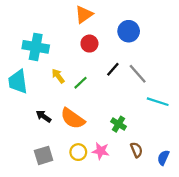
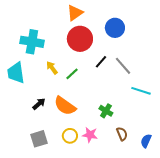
red circle: (89, 44) -> (80, 39), size x1.6
black arrow: (44, 116) -> (39, 104), turned 104

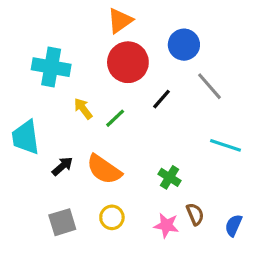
gray line: (123, 66) -> (210, 86), moved
cyan trapezoid: (16, 73) -> (26, 137), moved
pink star: (90, 135) -> (166, 225), moved

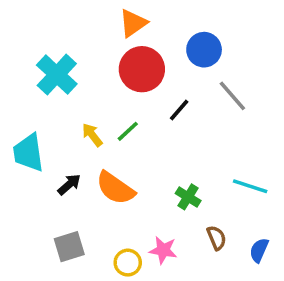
cyan cross: (51, 67) -> (57, 75), turned 33
yellow arrow: (83, 109) -> (92, 135), moved
cyan line: (226, 145) -> (250, 186), moved
yellow circle: (112, 217) -> (128, 263), moved
pink star: (166, 225) -> (163, 250), moved

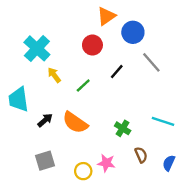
orange triangle: (133, 23) -> (106, 16), moved
red circle: (142, 69) -> (92, 45), size x0.7
yellow arrow: (92, 135) -> (54, 75), moved

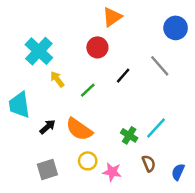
blue circle: (133, 32) -> (176, 28), moved
cyan line: (163, 121) -> (156, 128), moved, turned -65
yellow circle: (83, 171) -> (88, 161), moved

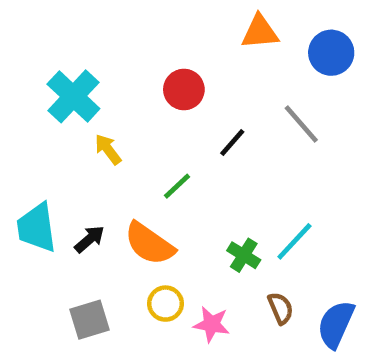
orange triangle: (112, 17) -> (260, 32), moved, turned 30
green line: (88, 90) -> (177, 186), moved
cyan trapezoid: (19, 105) -> (37, 228), moved
blue semicircle: (178, 172) -> (336, 324), size x1.5

